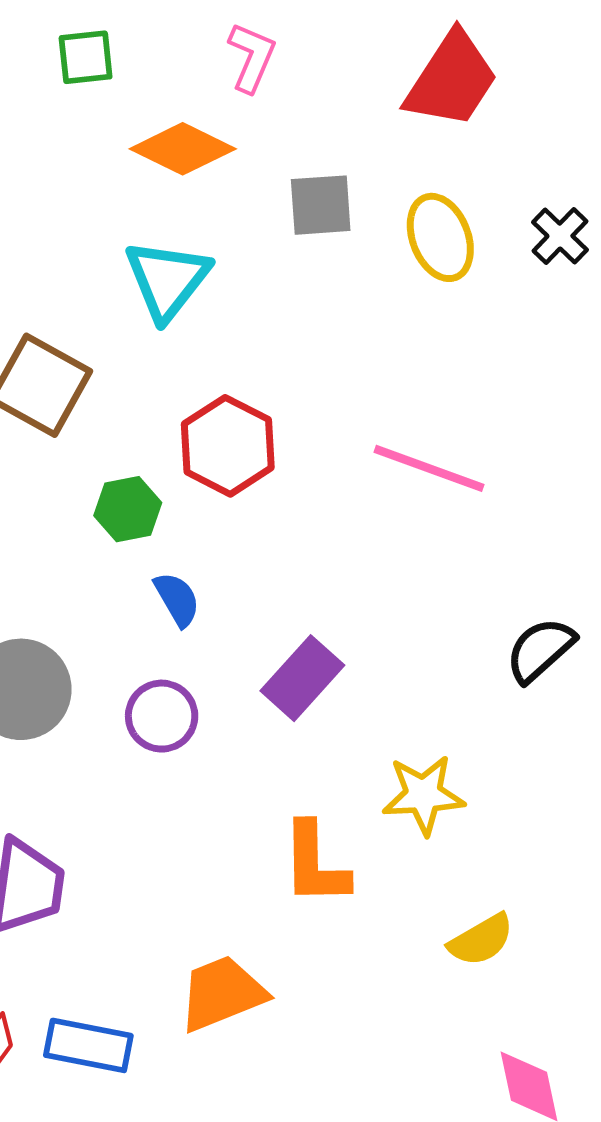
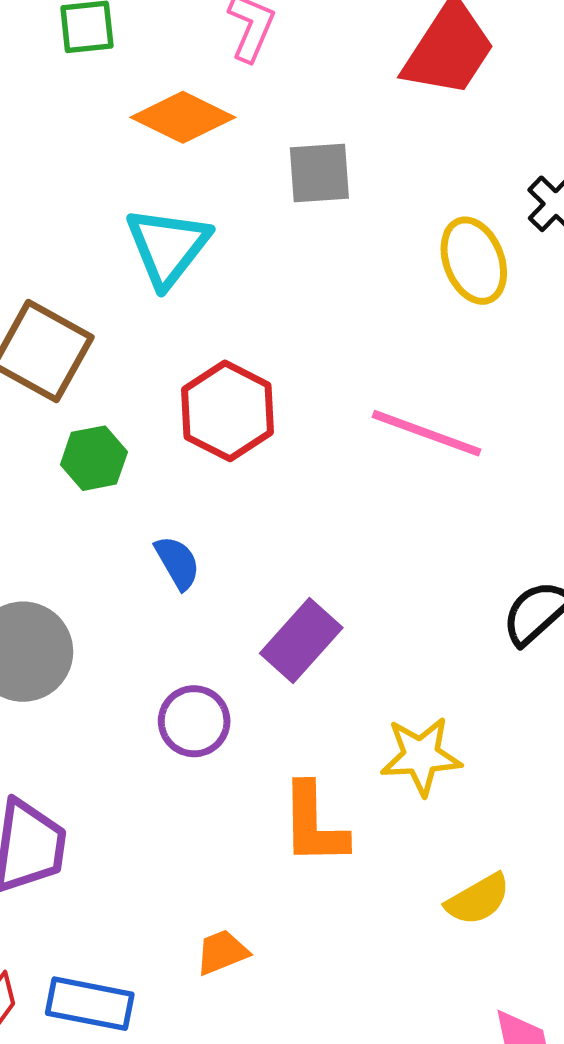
yellow ellipse: (440, 237) -> (474, 261), moved
green hexagon: (128, 509) -> (94, 458), moved
purple circle: (162, 716) -> (194, 721), moved
orange trapezoid: (222, 993) -> (222, 952), size x0.6

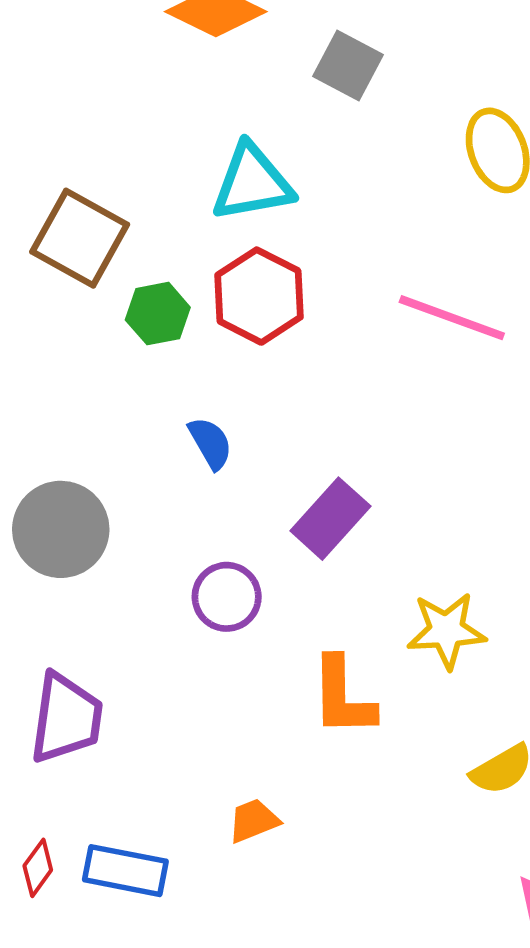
gray square: (319, 173) -> (348, 65), turned 32
cyan triangle: (168, 247) -> (252, 183), moved, turned 42
green hexagon: (94, 458) -> (158, 314), moved

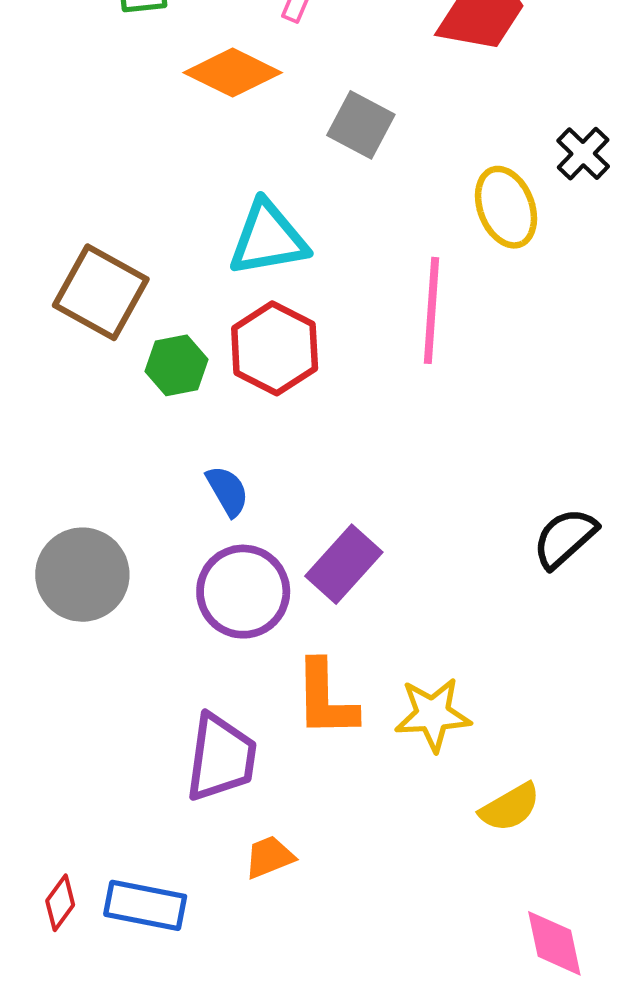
pink line: (452, 318) -> (431, 310), moved, turned 74
purple circle: (227, 597) -> (243, 592), moved, size x1.4
yellow star: (446, 631) -> (433, 714), moved
orange L-shape: (343, 697) -> (326, 699), moved
purple trapezoid: (66, 718) -> (221, 758), moved

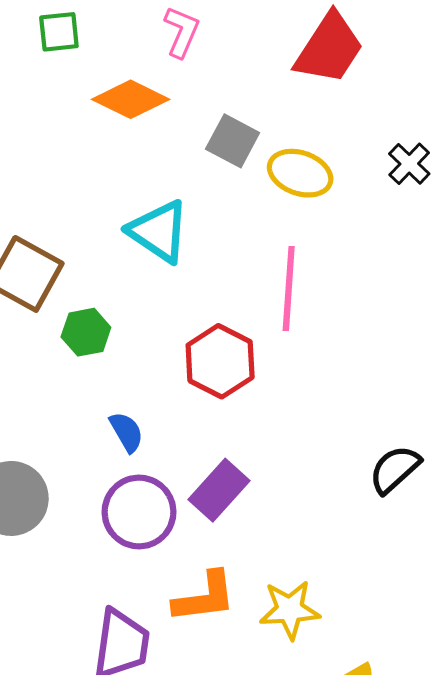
yellow ellipse: (506, 207) -> (300, 173), moved, turned -50
cyan triangle: (268, 239) -> (159, 231), turned 44
red hexagon: (275, 348) -> (220, 361), moved
orange L-shape: (326, 699) -> (204, 597), turned -96

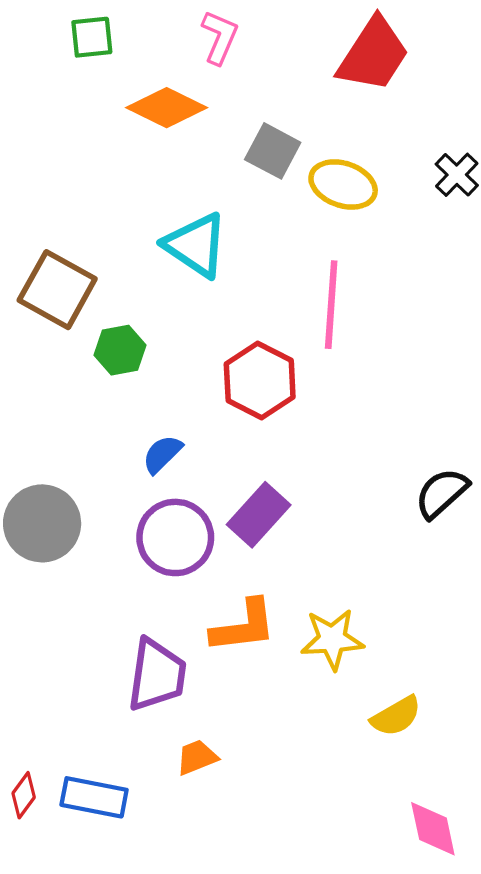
blue semicircle: (127, 432) -> (162, 454), turned -105

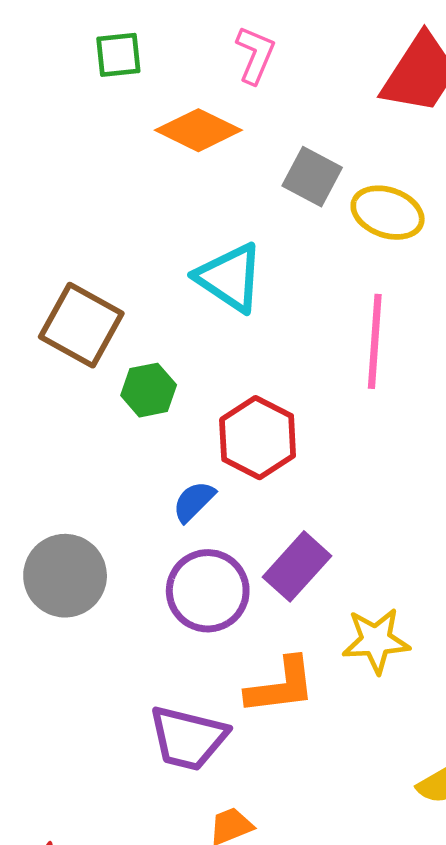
red hexagon: (260, 380) -> (258, 438), moved
yellow star: (332, 639) -> (376, 641), moved
purple trapezoid: (157, 675) -> (188, 738), turned 96

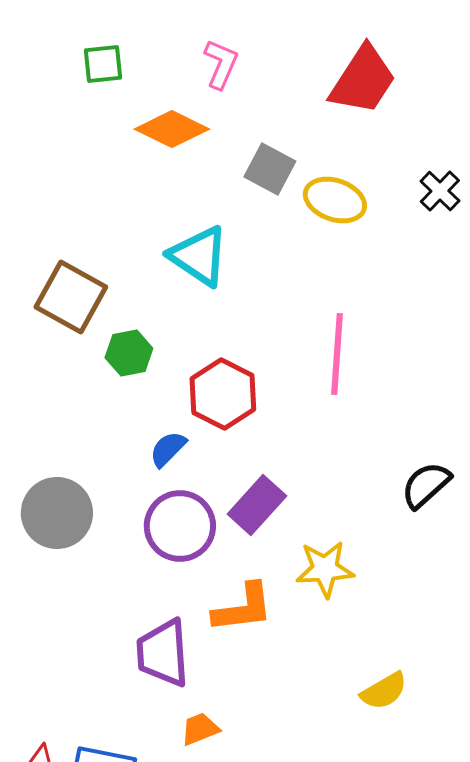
pink line: (375, 341) -> (337, 354), moved
purple trapezoid: (188, 738) -> (163, 653), turned 72

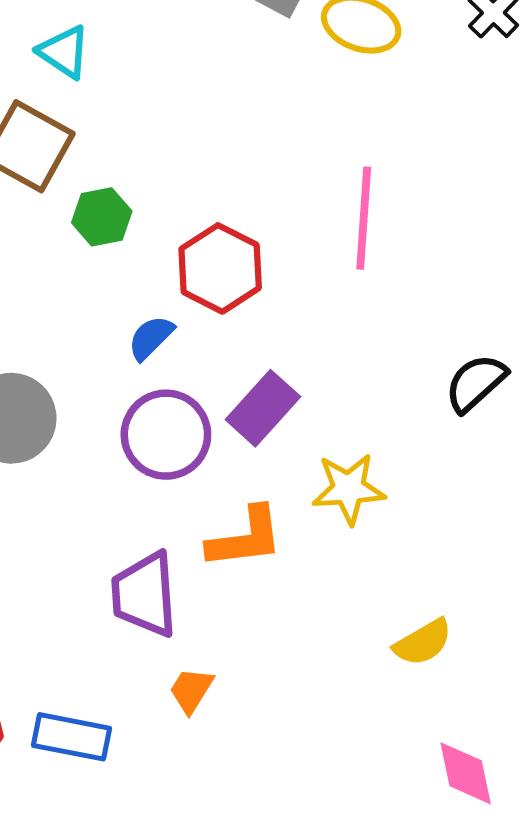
cyan triangle: (199, 256) -> (64, 52), moved, size x0.7
orange trapezoid: (200, 729) -> (191, 690), turned -36

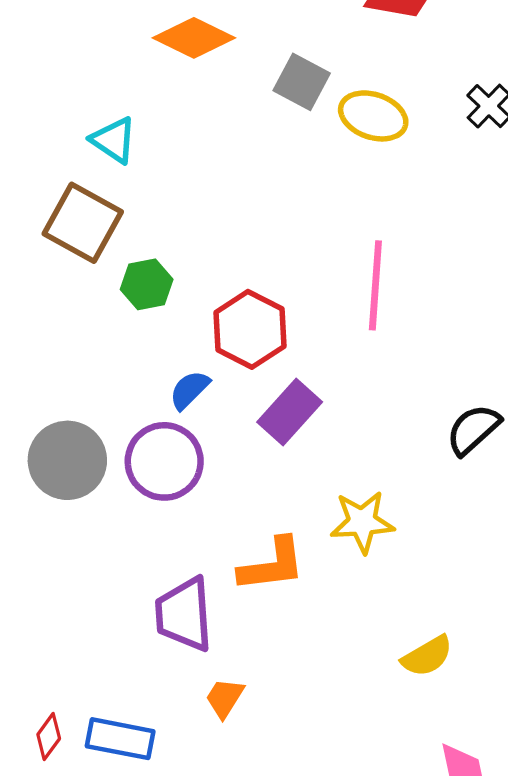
purple rectangle: (263, 408) -> (290, 412), moved
purple circle: (166, 435) -> (164, 461), moved

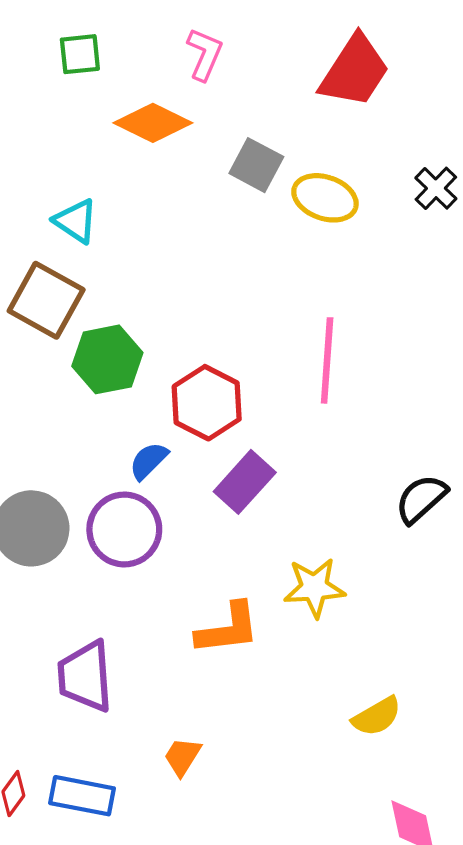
green hexagon: (147, 284) -> (107, 359), size x1.4
purple trapezoid: (184, 614) -> (85, 676), moved

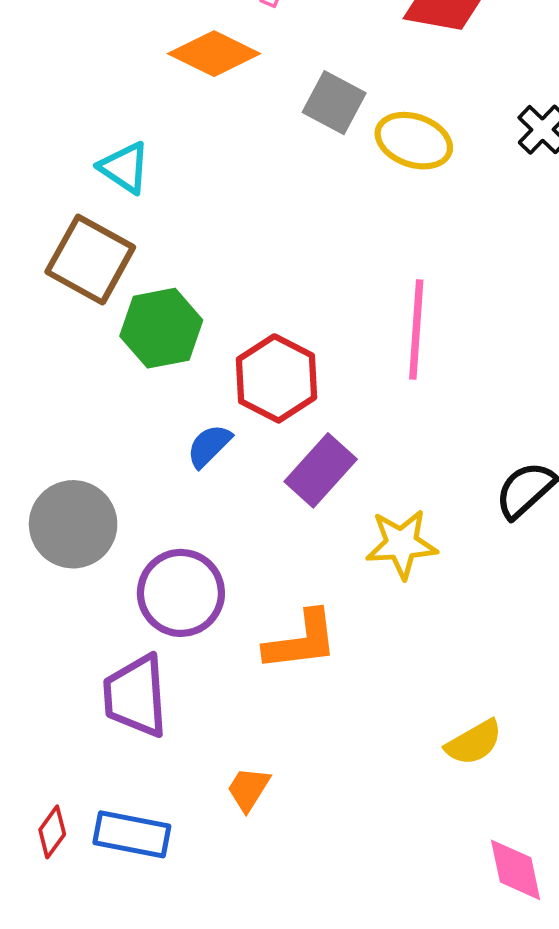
purple circle: (124, 529) -> (181, 593), moved
yellow star: (314, 588) -> (402, 544), moved

